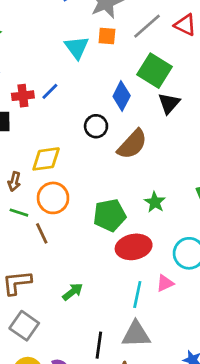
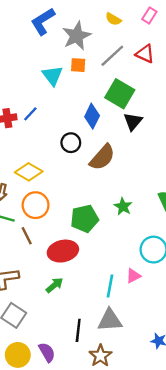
yellow diamond: (46, 159) -> (29, 172), turned 40
red ellipse: (134, 247) -> (63, 251), moved

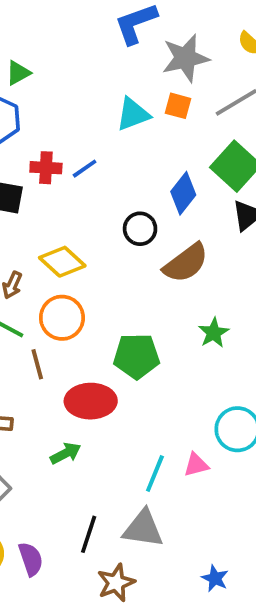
cyan triangle: (52, 76) -> (133, 114), turned 35
green star: (123, 206) -> (214, 333), moved

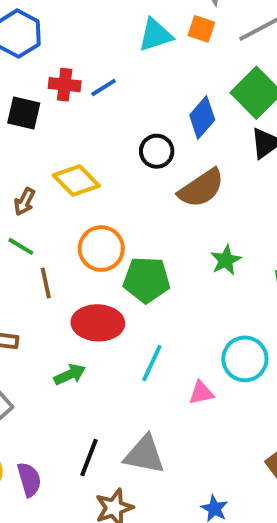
orange circle: (62, 318) -> (101, 249), moved
cyan line: (155, 473) -> (152, 363), moved

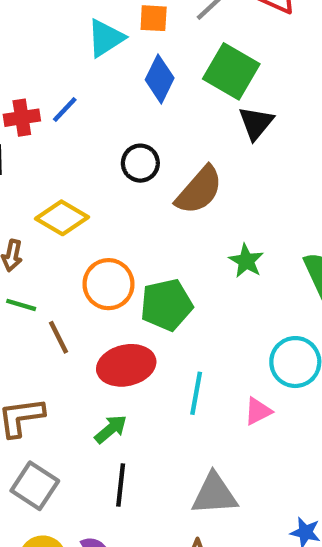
blue diamond: (202, 117) -> (160, 79), moved
black line: (89, 458) -> (121, 485), moved

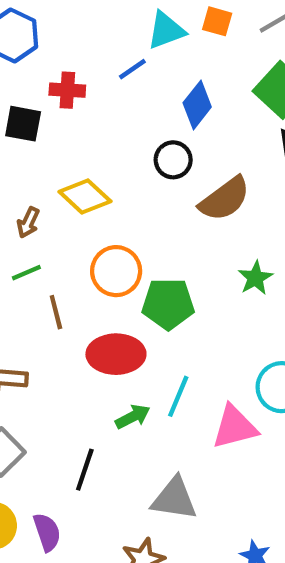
blue diamond: (160, 79) -> (197, 105), moved
blue line: (65, 110) -> (132, 69), moved
green line: (21, 305) -> (26, 273), turned -52
pink triangle: (258, 411) -> (235, 427), size x1.6
green arrow: (111, 429) -> (133, 417), moved

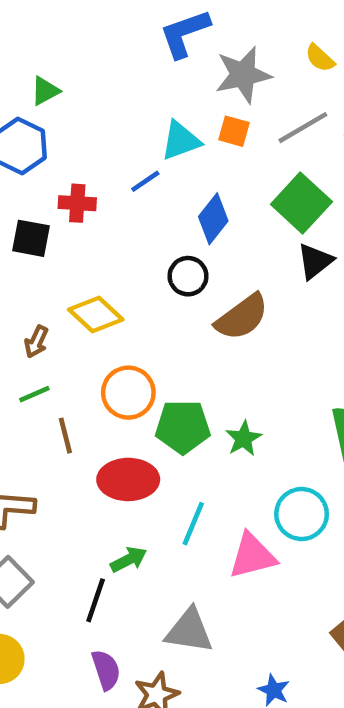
green star: (255, 278) -> (244, 438), moved
green arrow: (133, 417) -> (129, 560), moved
purple semicircle: (47, 532) -> (106, 670), moved

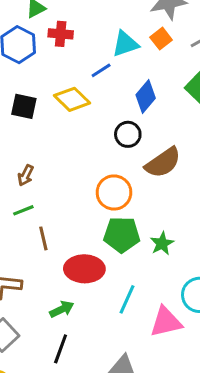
orange square: (234, 131) -> (161, 39), turned 35
red cross: (77, 203) -> (61, 34), moved
yellow diamond: (96, 314) -> (72, 99), moved
orange circle: (128, 393) -> (114, 192), moved
green arrow: (129, 560) -> (62, 309), moved

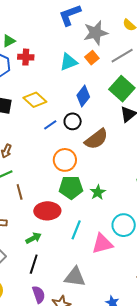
blue line: (101, 70) -> (50, 125), moved

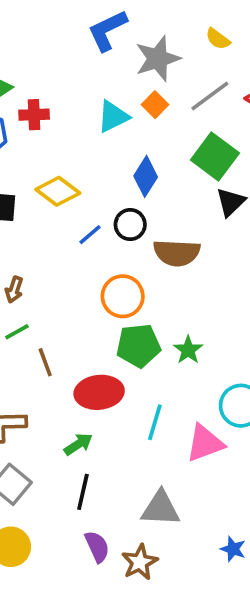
brown semicircle: (96, 139) -> (177, 253), turned 45

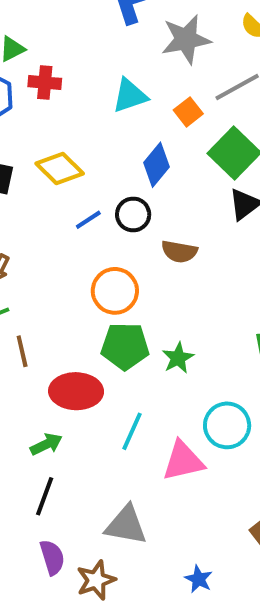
orange square: (155, 105) -> (188, 112), moved
brown semicircle: (177, 253) -> (179, 252), size x0.7

